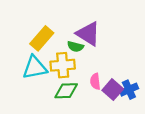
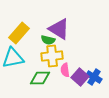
yellow cross: (63, 65) -> (52, 56), moved
blue cross: (129, 90) -> (94, 77), turned -35

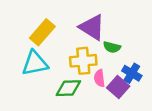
green semicircle: (48, 40) -> (112, 47), moved
blue cross: (94, 77) -> (132, 73), moved

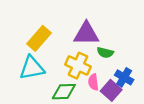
purple triangle: (92, 27) -> (86, 34), turned -32
yellow cross: (83, 61) -> (78, 66), turned 30

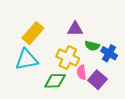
purple triangle: (86, 34) -> (75, 29), size x0.7
blue cross: (124, 77) -> (109, 53), moved

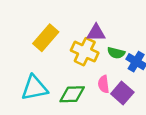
yellow cross: (68, 57) -> (85, 52), moved
cyan triangle: (27, 60) -> (34, 88), moved

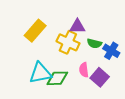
cyan triangle: (34, 88) -> (40, 73), moved

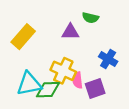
yellow cross: (68, 42) -> (63, 71), moved
green semicircle: (94, 43) -> (90, 18), moved
purple square: (100, 77) -> (95, 88), turned 30

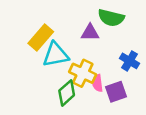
green semicircle: (90, 18) -> (111, 18), size x1.5
cyan triangle: (29, 84) -> (56, 55), moved
green diamond: (48, 90) -> (67, 93), turned -40

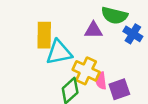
yellow rectangle: (41, 37) -> (44, 35), turned -40
blue cross: (130, 61) -> (133, 34), moved

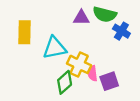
purple triangle: (93, 30) -> (81, 18), moved
yellow rectangle: (44, 35) -> (25, 32), moved

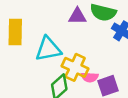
pink semicircle: (92, 73) -> (90, 77), turned -80

